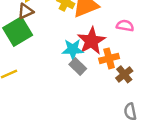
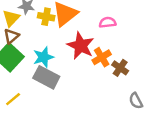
cyan star: (73, 49) -> (43, 57), moved
gray rectangle: (78, 66) -> (46, 77), moved, size x1.5

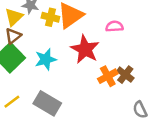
orange cross: (102, 57) -> (108, 76), moved
gray rectangle: (46, 77) -> (47, 103), moved

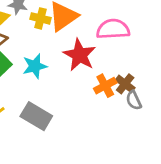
pink semicircle: (114, 26) -> (113, 29), size x1.6
gray semicircle: (140, 110) -> (134, 100), moved

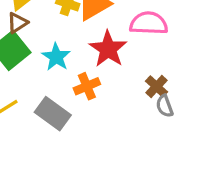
cyan star: (35, 66) -> (56, 57), turned -30
orange cross: (105, 86) -> (87, 86), moved

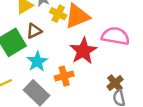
brown triangle: (17, 23) -> (34, 31), moved
cyan star: (56, 57) -> (37, 61), moved

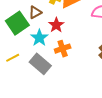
red star: (83, 51) -> (56, 25), moved, size x0.7

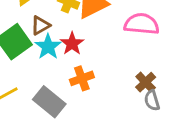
cyan star: (39, 38) -> (48, 47), moved

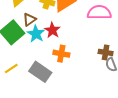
orange cross: (82, 78) -> (61, 54), turned 35
brown cross: (146, 82) -> (106, 52), turned -32

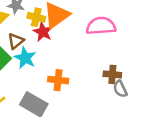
red star: (52, 30) -> (43, 32), moved

